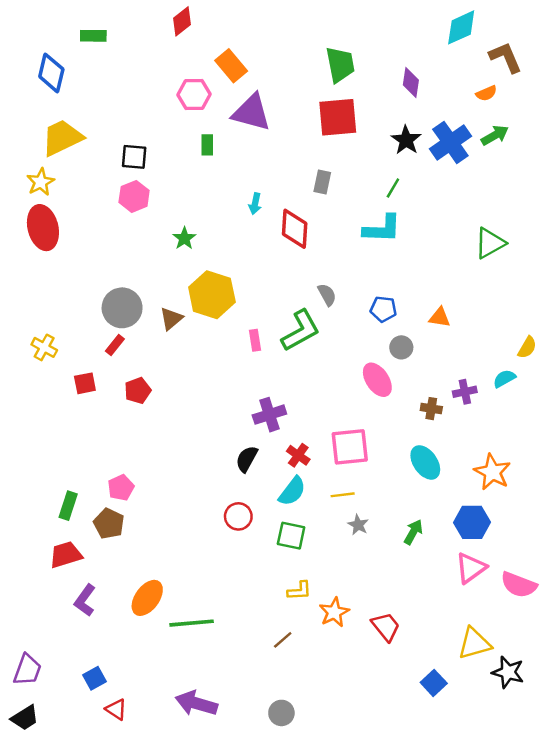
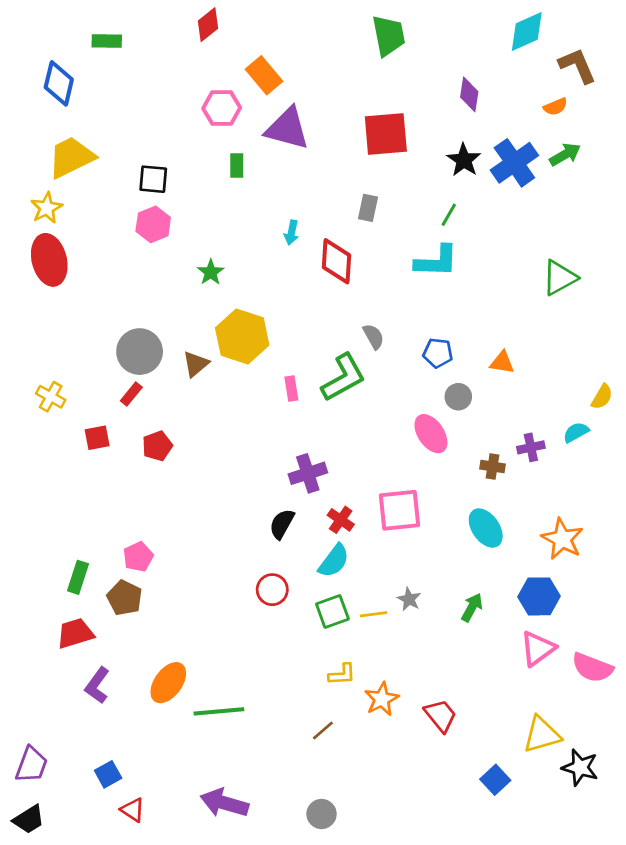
green trapezoid: (340, 65) -> (389, 36), moved
yellow line: (343, 495) -> (373, 614), moved
green square: (291, 536) -> (332, 612), turned -32

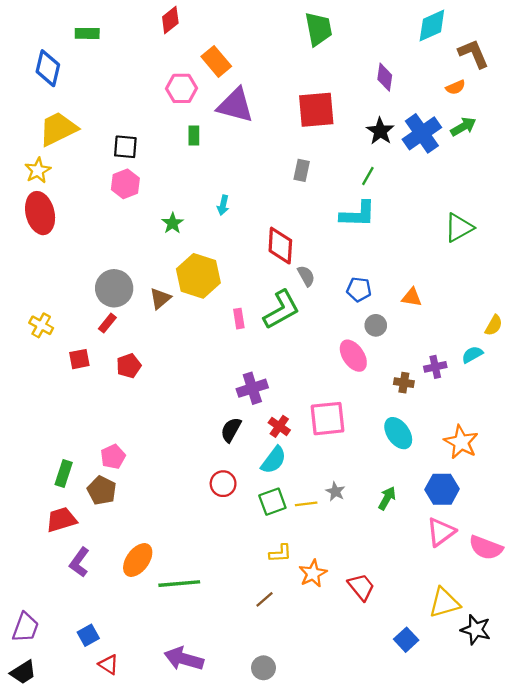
cyan arrow: (291, 233) -> (223, 205), moved
red diamond: (337, 261) -> (280, 246), moved

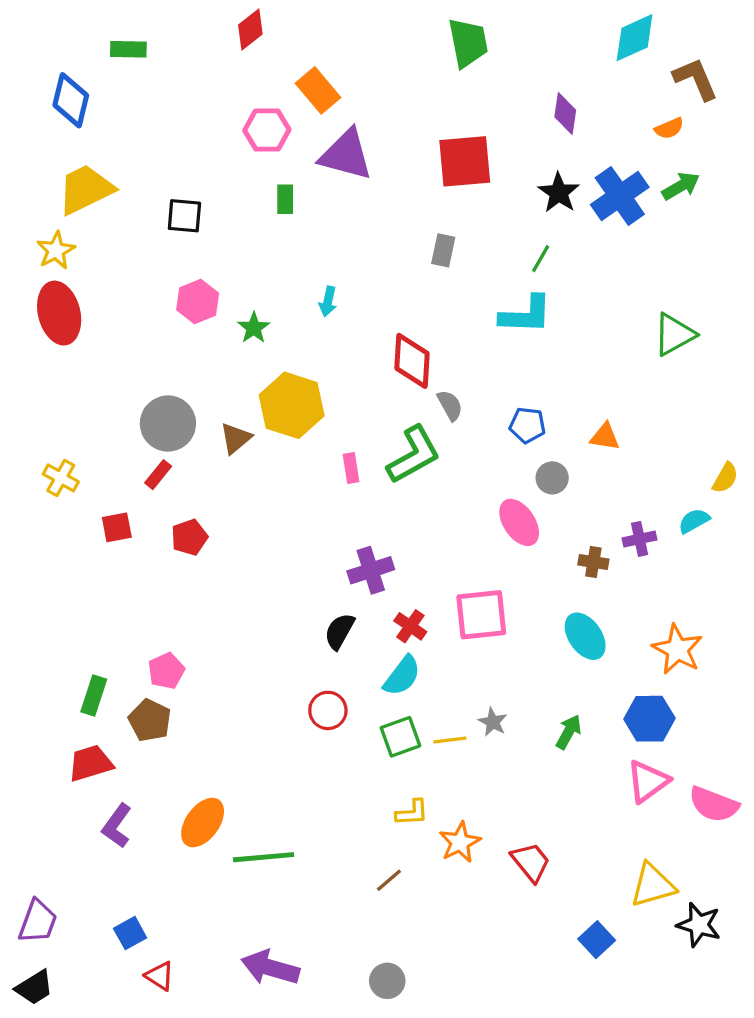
pink hexagon: (125, 184) -> (198, 301), moved

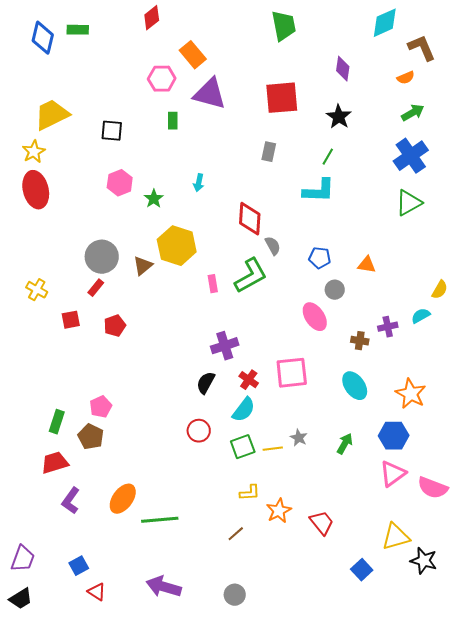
blue diamond: (71, 100) -> (43, 38), moved
blue cross: (620, 196) -> (411, 156), moved

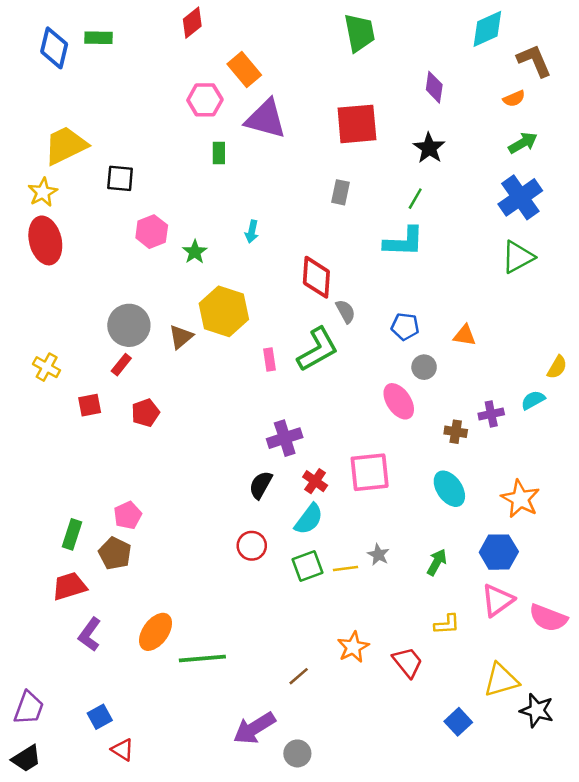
black square: (112, 131) -> (120, 178), moved
yellow L-shape: (250, 493) -> (447, 624), moved
purple arrow: (164, 587) -> (254, 728), moved, turned -48

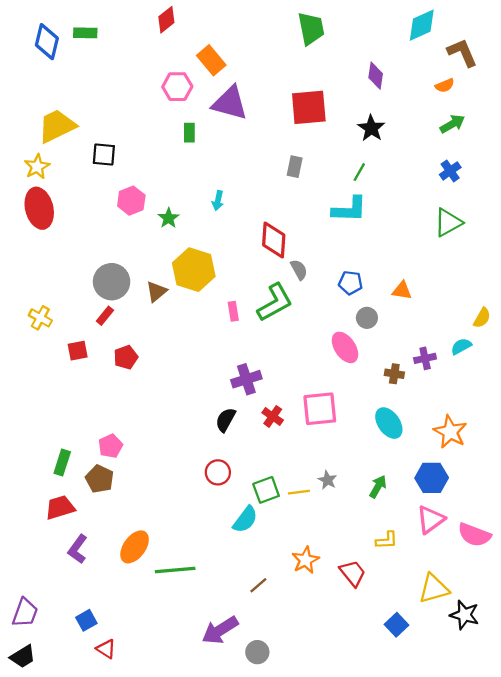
blue cross: (520, 197) -> (450, 171), size x0.6
cyan semicircle: (309, 519) -> (245, 520), moved

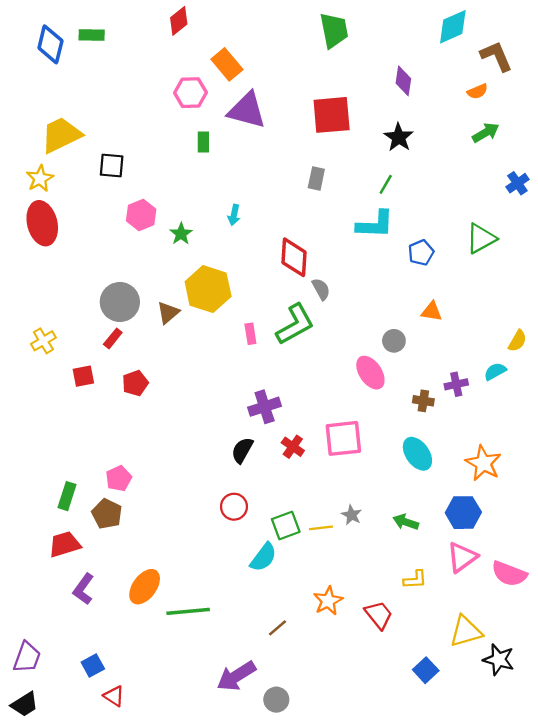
blue cross: (450, 171) -> (517, 183), moved
blue pentagon: (350, 283) -> (421, 253), moved, turned -30
yellow cross: (40, 318) -> (43, 341), turned 30
green arrow: (378, 487) -> (406, 522), turned -100

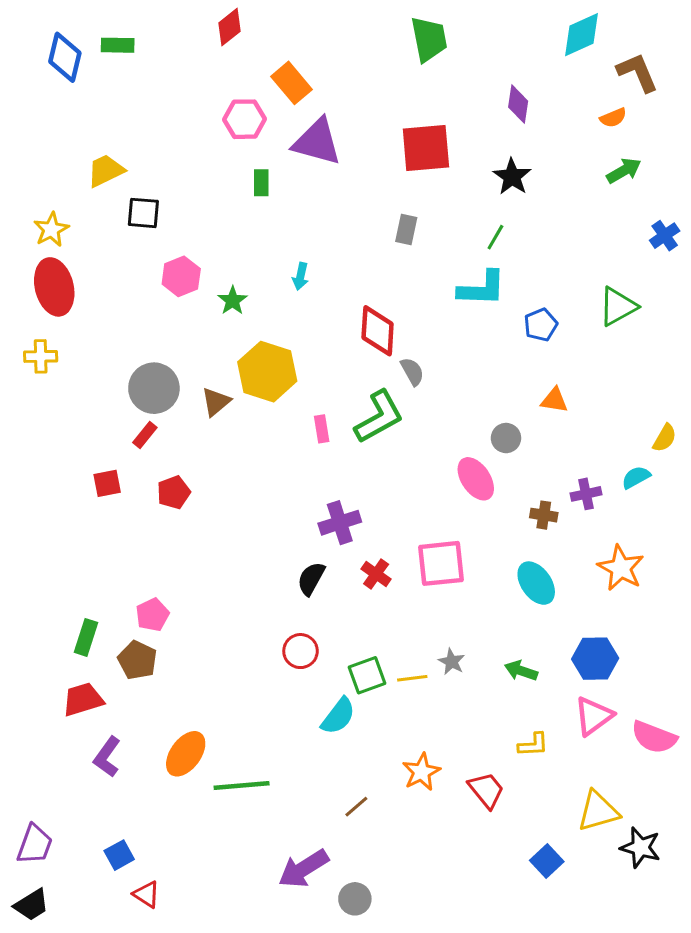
yellow trapezoid: (61, 135) -> (106, 171), moved, size x0.7
yellow cross: (43, 341) -> (41, 356), moved, turned 30
orange star: (483, 463) -> (621, 568), moved

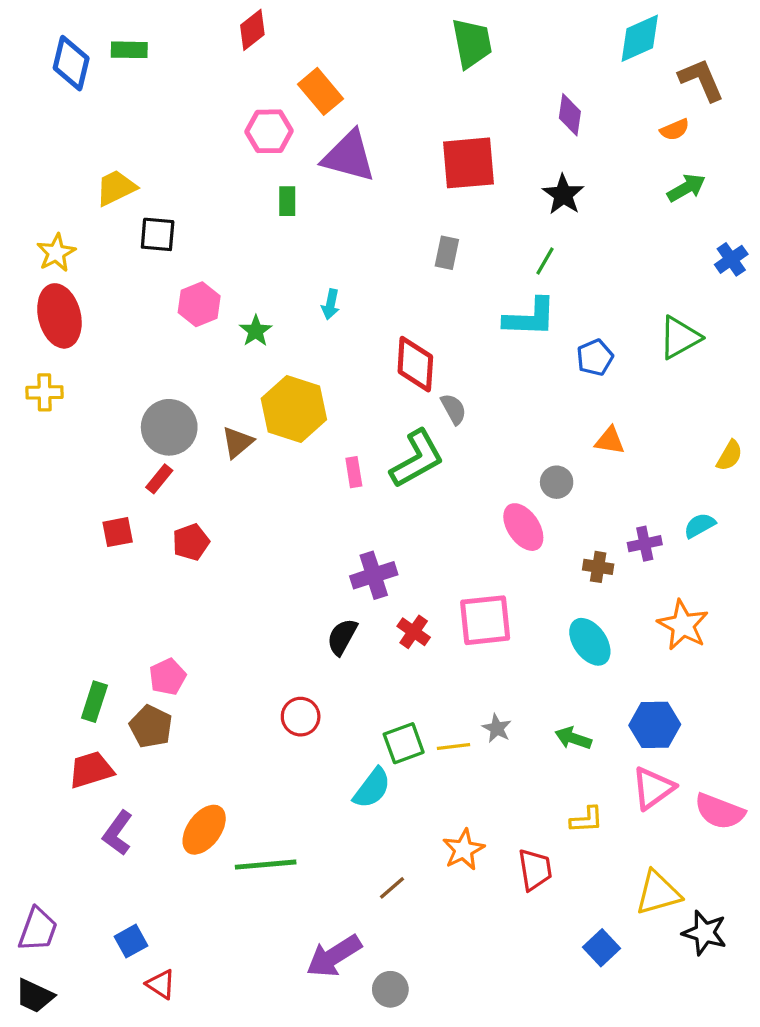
yellow semicircle: (665, 438) -> (730, 456), moved
red circle: (301, 651) -> (301, 717), moved
red trapezoid: (486, 790) -> (535, 870), turned 30
black trapezoid: (32, 905) -> (35, 996), turned 57

